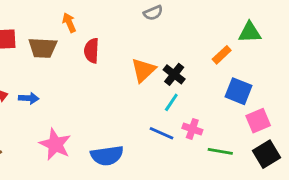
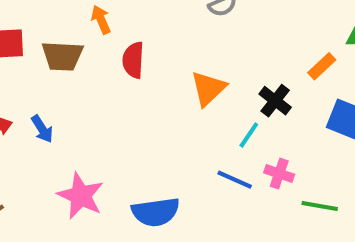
black cross: (174, 74) -> (275, 101), moved
blue arrow: (29, 98) -> (42, 129), turned 54

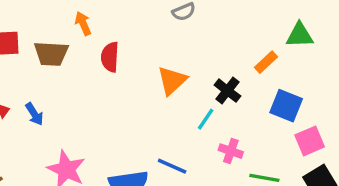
blue line: (235, 180) -> (172, 166), moved

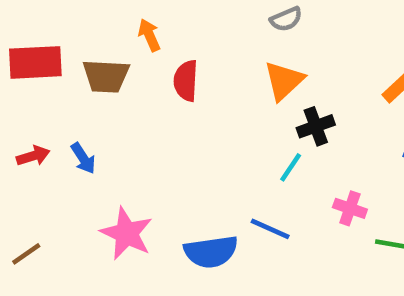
orange triangle: (172, 81) -> (284, 81), moved
black cross: (227, 91) -> (316, 126), moved, turned 32
cyan line: (206, 119) -> (291, 167), moved

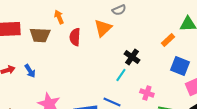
orange triangle: (284, 81) -> (103, 28), moved
black cross: (316, 126) -> (132, 57), turned -35

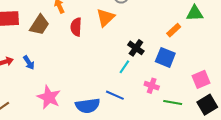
brown trapezoid: (40, 35) -> (39, 25), turned -60
blue square: (180, 66) -> (165, 57), moved

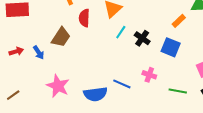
brown trapezoid: (39, 25) -> (61, 37), moved
cyan line: (124, 67) -> (121, 32), moved
pink cross: (152, 86) -> (149, 75), moved

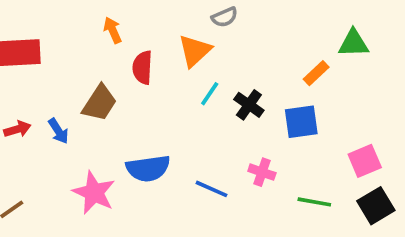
blue square: (171, 47) -> (301, 122), turned -30
blue semicircle: (95, 94) -> (148, 168), moved

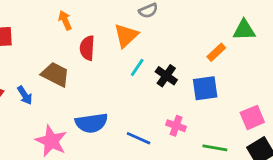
brown trapezoid: (100, 103) -> (55, 74), turned -96

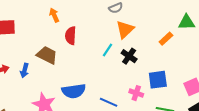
orange triangle: (126, 36) -> (125, 29), moved
blue square: (205, 88) -> (158, 80), moved
blue arrow: (25, 95) -> (24, 70), turned 48

